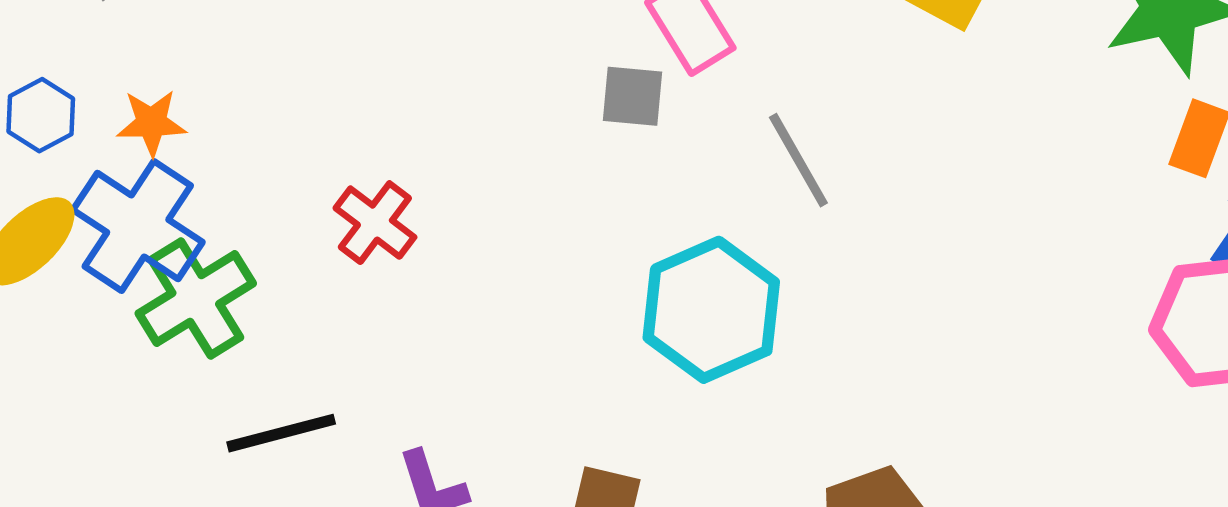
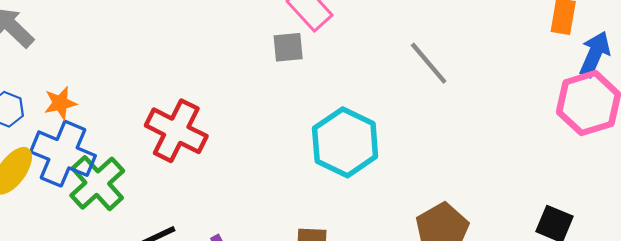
gray line: (798, 160) -> (429, 63), moved
red cross: (375, 223) -> (176, 131), size x1.5

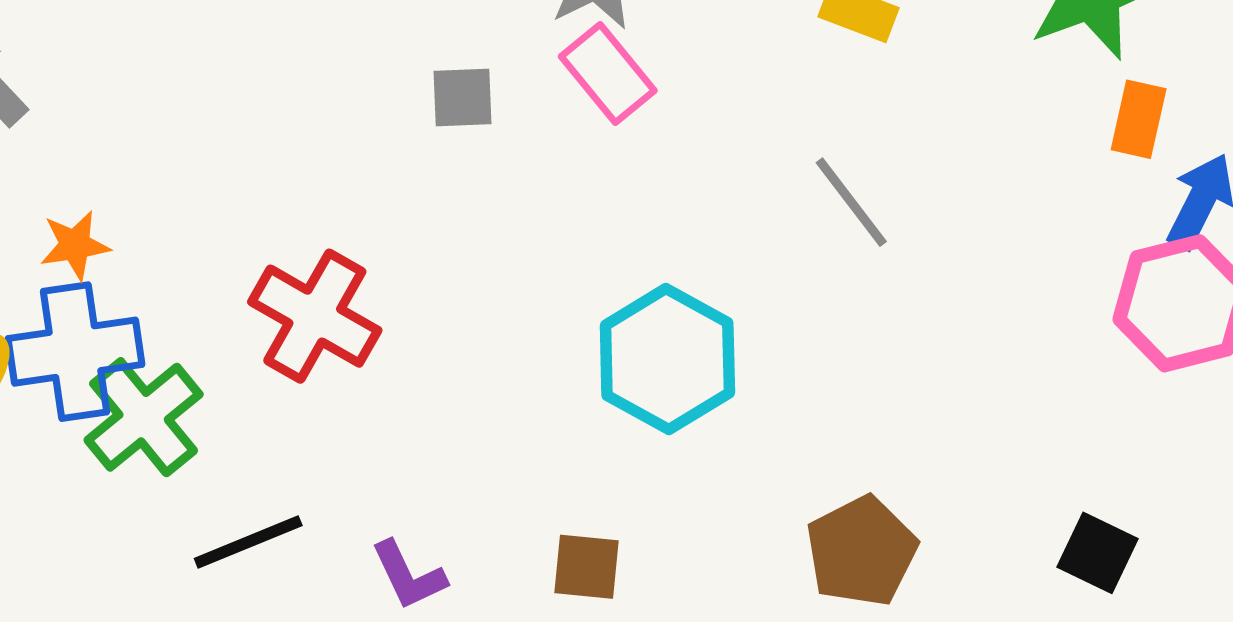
gray square: (288, 47) -> (463, 98), moved
blue cross: (63, 154) -> (75, 352), turned -34

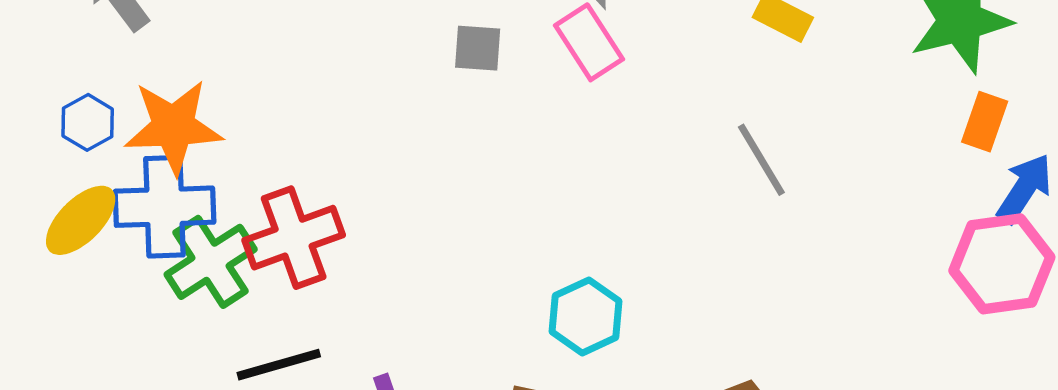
orange star: (75, 245) -> (173, 127), size x1.8
red cross: (315, 316) -> (294, 238), moved, turned 34
cyan hexagon: (667, 359) -> (586, 316), moved, size x0.7

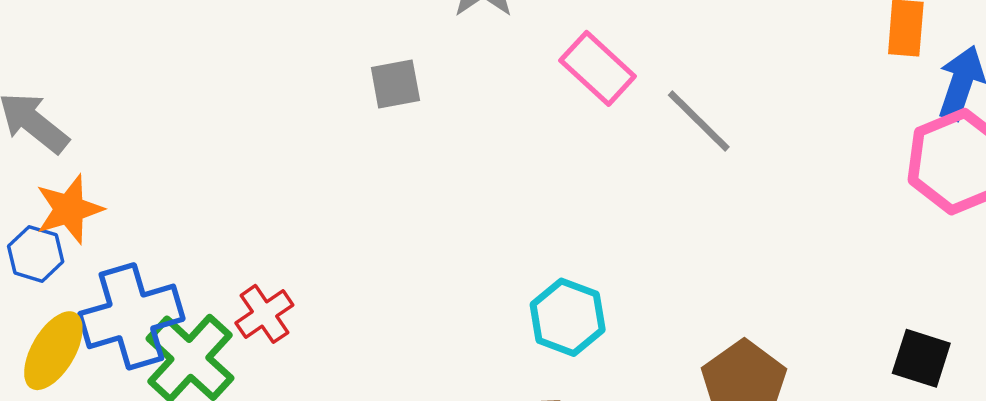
pink rectangle: (589, 42) -> (598, 68), moved
orange star: (173, 127) -> (69, 209), moved, size x0.7
red cross: (294, 238) -> (264, 314), size x0.6

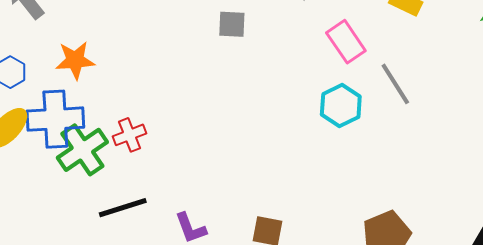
orange star: (69, 209) -> (75, 60), moved
cyan hexagon: (568, 317) -> (341, 106), moved

